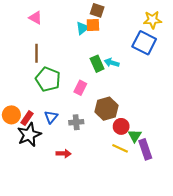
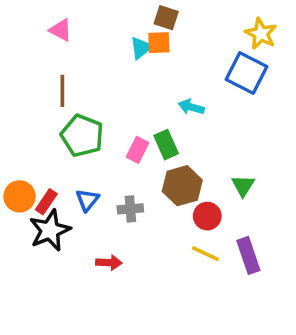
yellow star: (152, 20) -> (261, 34), turned 30
green rectangle: (97, 64) -> (166, 145), moved
green triangle: (135, 136) -> (243, 186), moved

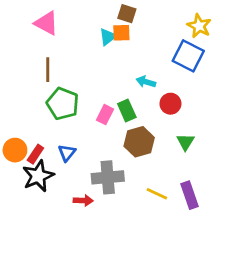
pink triangle: (61, 30) -> (46, 23), size x1.4
gray cross: (130, 209) -> (108, 177), moved, size x1.6
red circle: (207, 216) -> (170, 104), moved

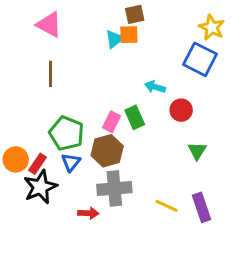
brown square: (127, 14) -> (135, 14), turned -30
green pentagon: (63, 104) -> (66, 133), moved
brown hexagon: (139, 142) -> (107, 151), moved

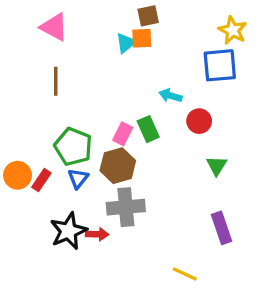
blue square: (200, 59) -> (220, 65), turned -32
black star: (40, 187) -> (68, 231), moved
yellow line: (167, 206) -> (185, 274), moved

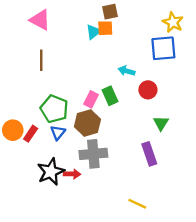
purple rectangle: (221, 228) -> (149, 154), moved

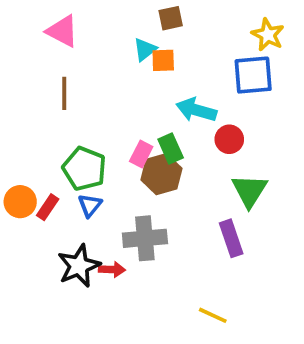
orange square: (105, 28) -> (163, 60), moved
cyan arrow: (127, 71) -> (196, 110), size x1.5
brown hexagon: (87, 123) -> (161, 174), moved
green triangle: (161, 123) -> (249, 191), size x1.5

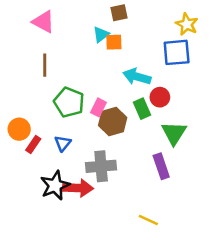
green rectangle: (171, 148) -> (142, 109), moved
green pentagon: (84, 169) -> (69, 102), moved
orange circle: (20, 202) -> (19, 129), moved
red arrow: (112, 270) -> (78, 188), size x1.6

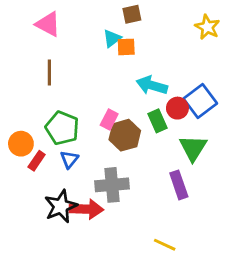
blue square: (177, 52) -> (200, 101), moved, turned -32
green pentagon: (69, 102) -> (62, 128), moved

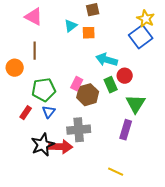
cyan triangle: (112, 38) -> (71, 26), moved
blue square: (200, 101) -> (141, 37), moved
green pentagon: (62, 128) -> (44, 90), turned -30
orange circle: (21, 144) -> (15, 68), moved
purple rectangle: (179, 185) -> (126, 130), turned 36

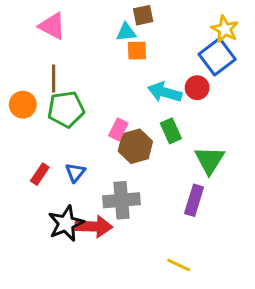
cyan triangle: (71, 26) -> (126, 32), moved, turned 32
red circle: (125, 76) -> (197, 88), moved
green pentagon: (44, 90) -> (66, 109), moved

